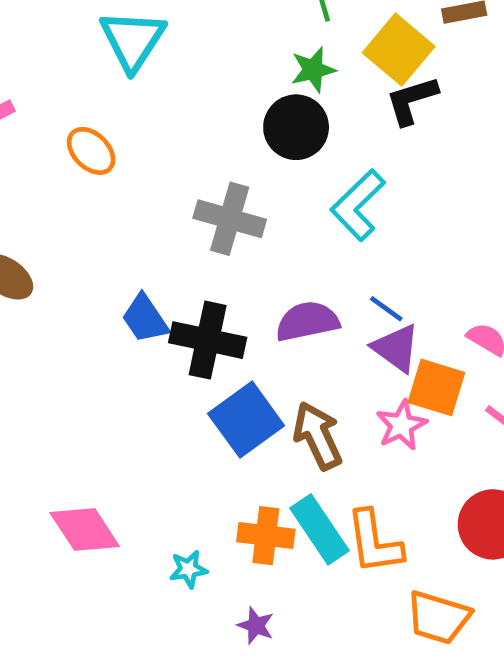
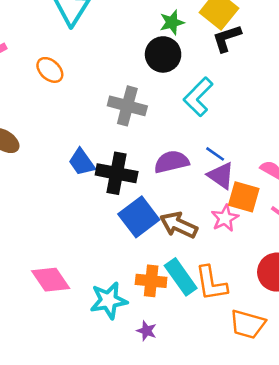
brown arrow: (318, 436) -> (179, 225), turned -39
cyan star: (188, 569) -> (109, 300), size x1.8

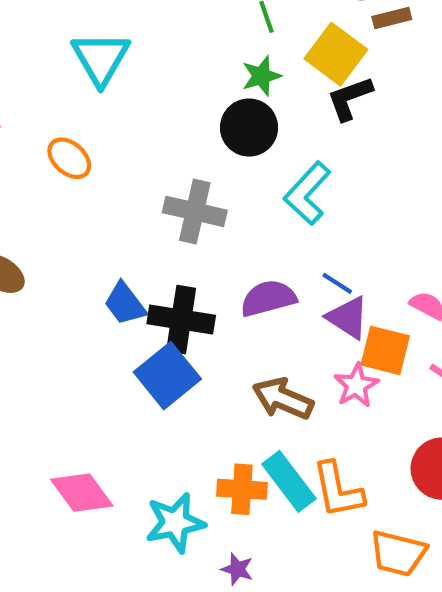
blue square: (139, 217) -> (167, 376), moved

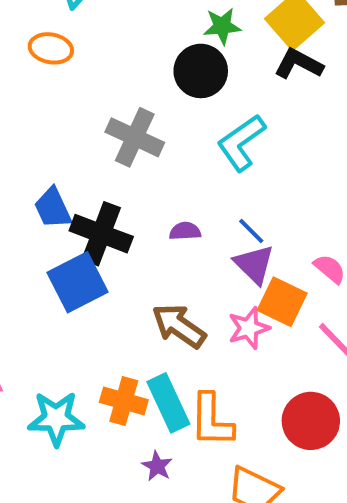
black L-shape: (350, 98) -> (299, 64), turned 36
orange ellipse: (69, 158) -> (51, 48), moved, turned -42
purple semicircle: (268, 298) -> (185, 231), size x0.6
purple star: (237, 569) -> (157, 466), moved

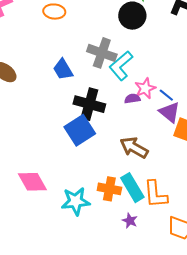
cyan L-shape: (241, 143) -> (121, 66), moved
blue trapezoid: (53, 208) -> (63, 69), moved
pink star: (249, 328) -> (145, 88), moved

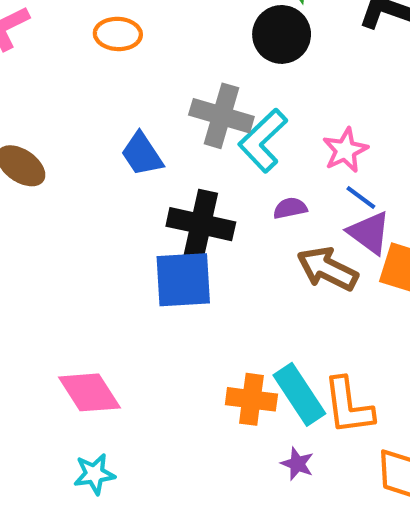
pink star: (145, 88) -> (345, 150), moved
blue square: (80, 130) -> (183, 280), turned 32
brown arrow: (134, 148) -> (327, 269), moved
cyan star: (76, 201) -> (94, 474), moved, size x0.7

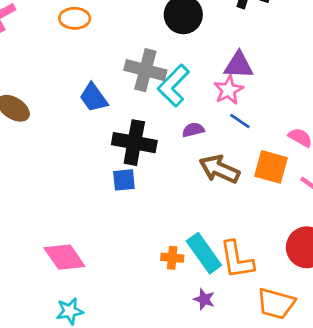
purple triangle: (369, 233) -> (239, 65), moved, turned -32
blue square: (183, 280) -> (124, 180), size x0.6
orange cross: (251, 399) -> (172, 258), size x0.7

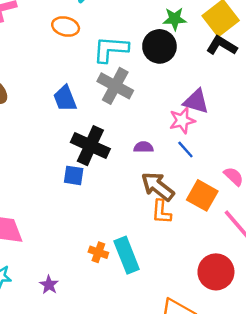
cyan L-shape: (173, 86) -> (111, 49), moved, turned 36
orange L-shape: (237, 260) -> (161, 212), moved, size x0.7
purple star: (204, 299) -> (49, 285), moved

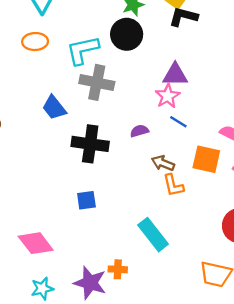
blue square: (74, 175) -> (86, 200), moved
brown arrow: (158, 186) -> (163, 163), size x0.7
orange cross: (98, 252) -> (118, 269), moved
purple star: (49, 285) -> (90, 283), size x1.8

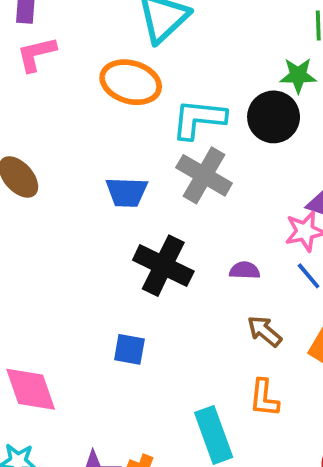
orange ellipse: (35, 42) -> (131, 82), size x1.4
blue trapezoid: (54, 108) -> (127, 192), turned -68
orange L-shape: (173, 185) -> (264, 398), moved

